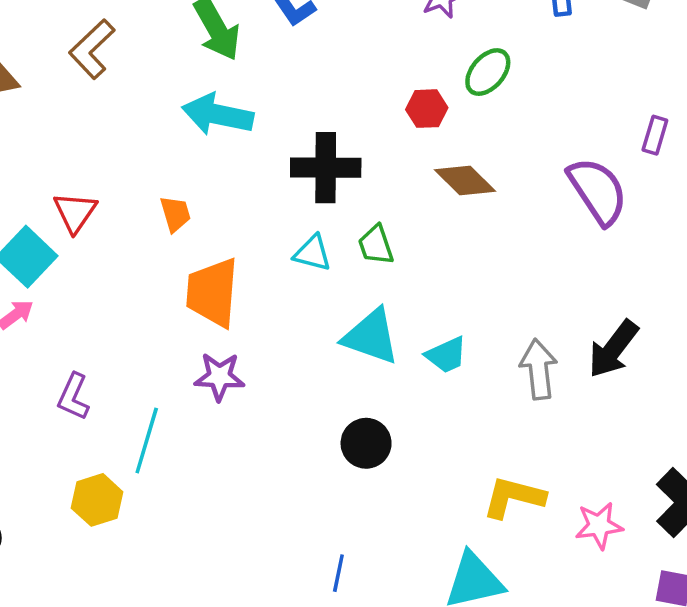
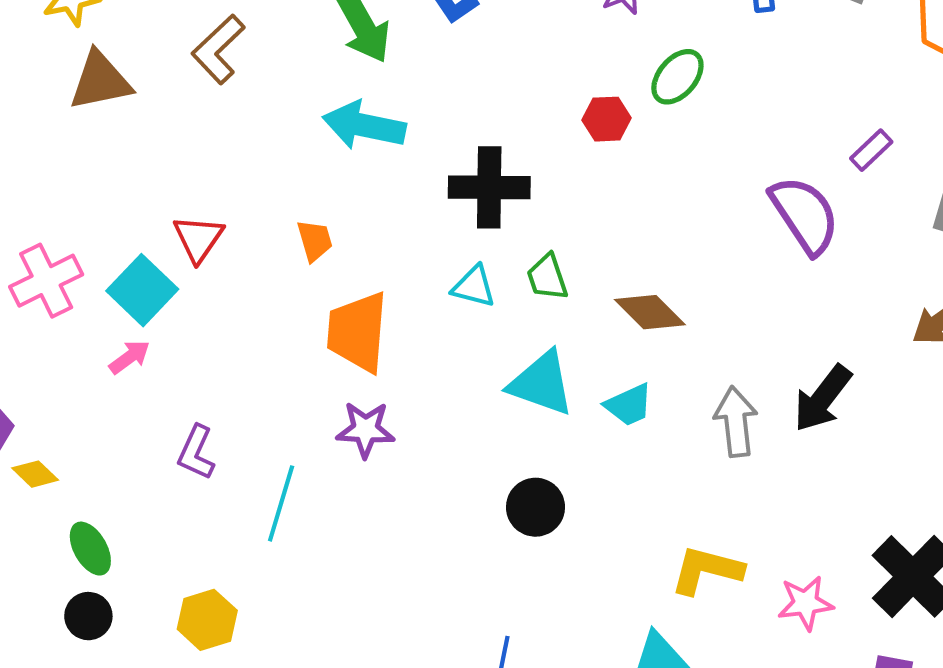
purple rectangle: (655, 135) -> (871, 150), turned 30
brown diamond: (465, 180) -> (650, 312), moved
yellow hexagon: (97, 500) -> (207, 620), moved

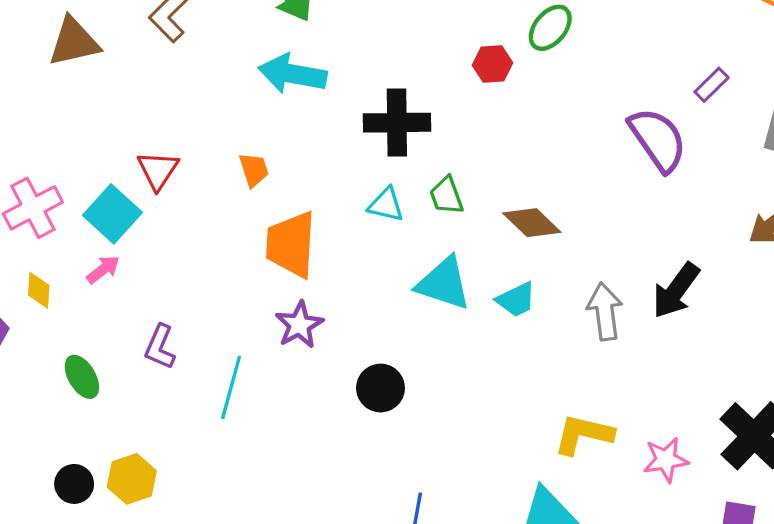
purple star: (365, 430) -> (299, 325), turned -30
yellow diamond: (35, 474) -> (39, 290), moved, turned 51
black circle: (535, 507) -> (380, 388), moved
green ellipse: (90, 549) -> (82, 377), moved
yellow hexagon: (207, 620) -> (132, 479), moved

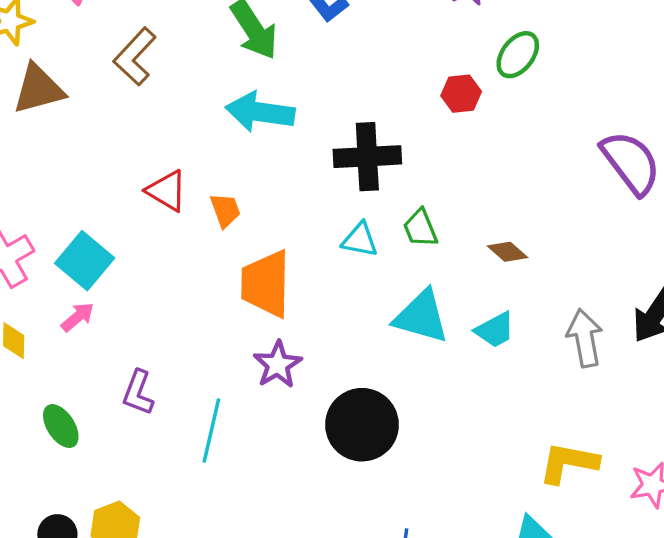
red triangle: (158, 170) -> (167, 191), moved, turned -30
brown diamond: (532, 223) -> (507, 252), size x0.7
black circle: (380, 388) -> (362, 425), size x1.5

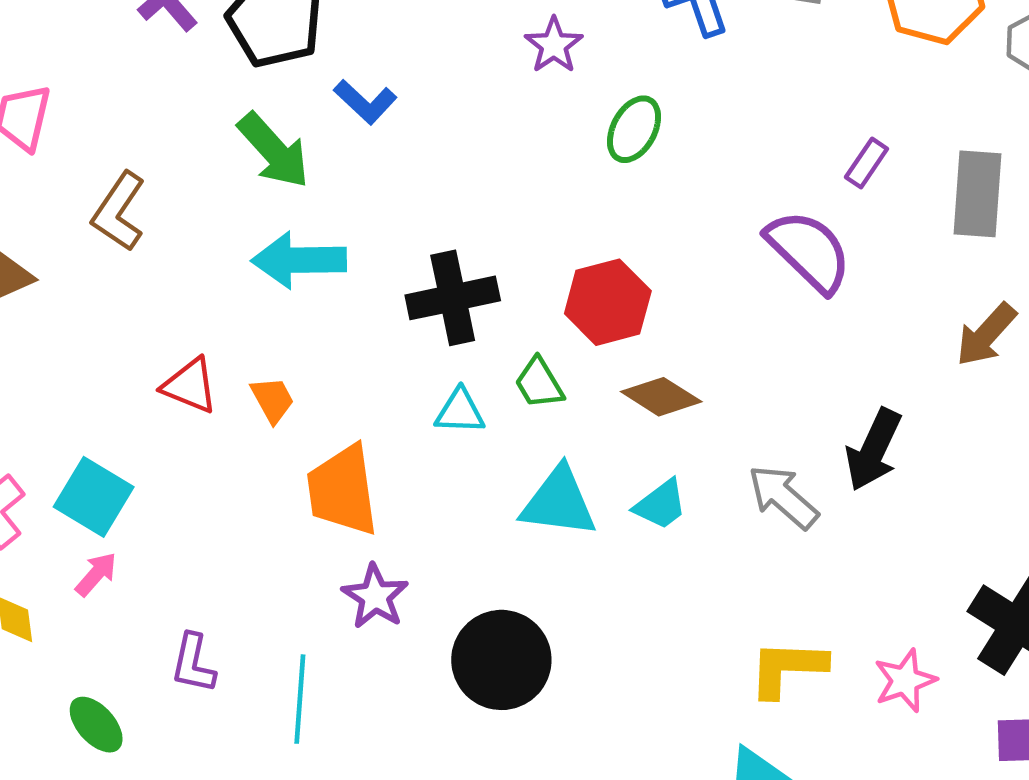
red hexagon: (461, 94) -> (608, 302), moved, size x1.6
brown diamond: (507, 252) -> (661, 397), size x1.4
gray arrow: (585, 338) -> (783, 497), turned -30

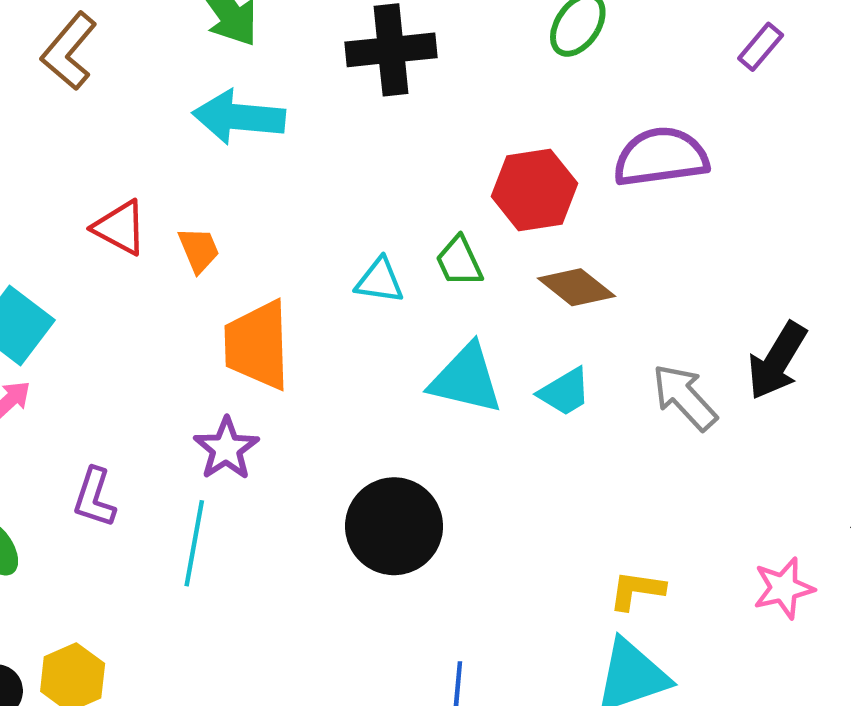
purple rectangle: (867, 163) -> (761, 47), moved
purple semicircle: (809, 251) -> (661, 157), moved, turned -58
black cross: (453, 298) -> (391, 50), moved
purple star: (375, 596) -> (226, 449), moved
yellow L-shape: (787, 668) -> (637, 590), moved, size x0.7

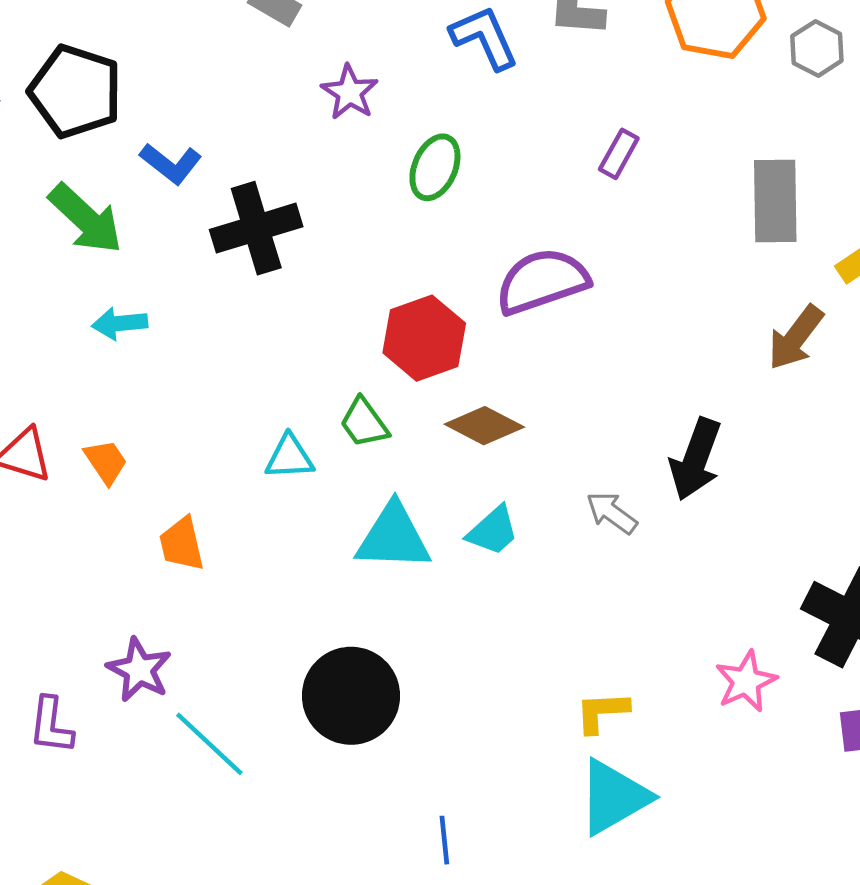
cyan arrow: (239, 117) -> (120, 323), size x0.6
orange trapezoid: (257, 345) -> (182, 544), size x0.6
gray arrow: (685, 397) -> (612, 513), size x0.7
purple star: (226, 449) -> (139, 670), moved
cyan line: (194, 543) -> (209, 744), moved, turned -46

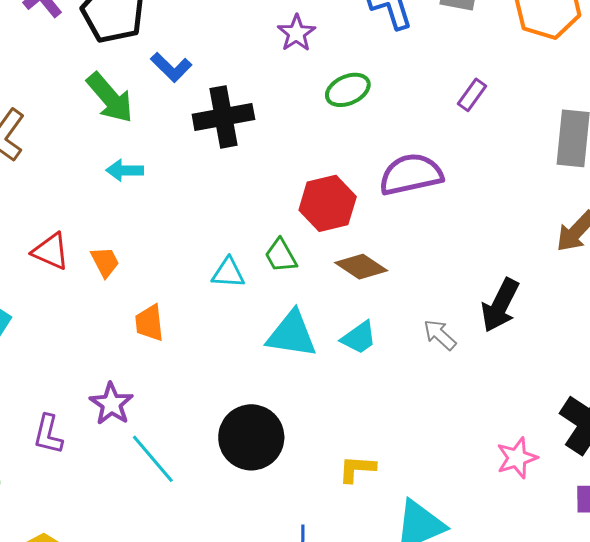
green ellipse: (435, 167) -> (348, 90), turned 36
yellow L-shape: (602, 712) -> (357, 469), moved

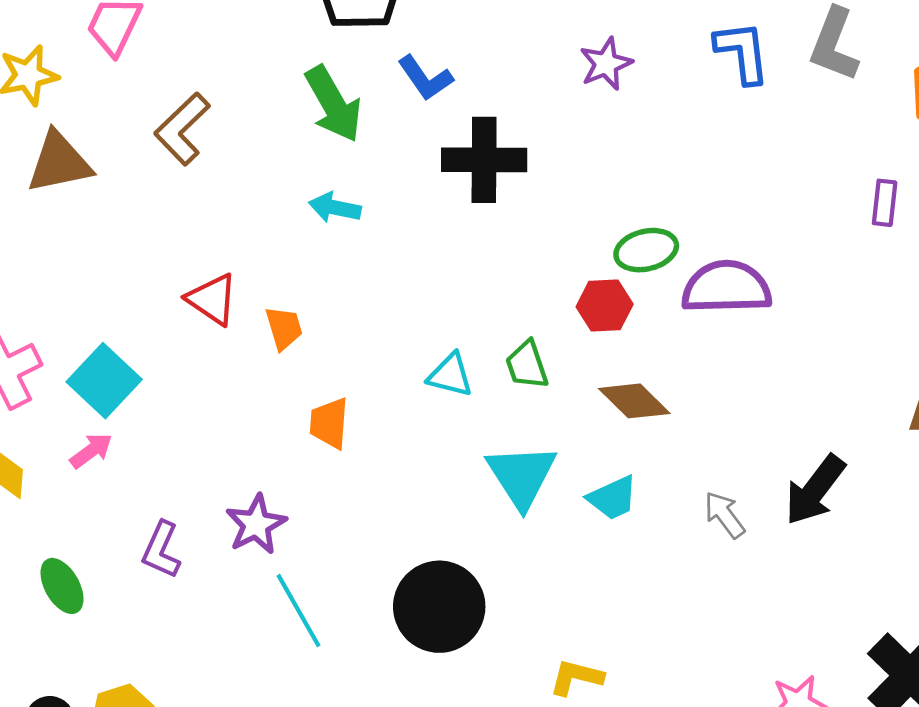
green ellipse: (348, 90) -> (646, 250), moved
purple rectangle: (472, 95) -> (885, 203), moved, turned -40
red hexagon: (328, 203) -> (605, 306), size x0.7
cyan triangle: (292, 334) -> (521, 476), turned 38

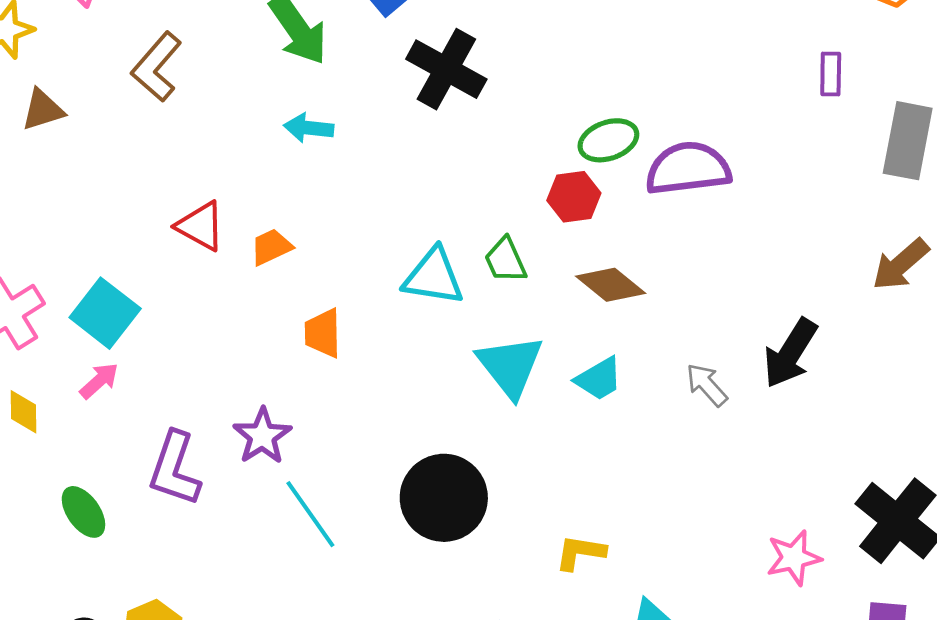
black cross: (484, 160) -> (446, 69), turned 34
brown triangle: (59, 162) -> (43, 110), size x0.7
orange trapezoid: (284, 328) -> (271, 247), turned -93
cyan triangle: (450, 375) -> (433, 277), size x1.4
purple L-shape: (161, 550) -> (175, 469), size x1.4

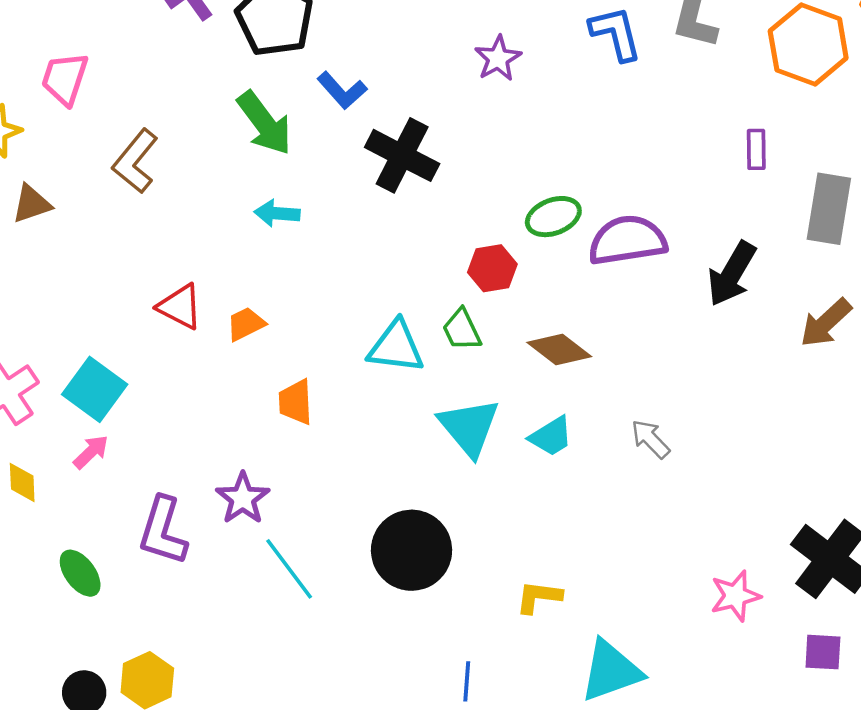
red hexagon: (574, 197) -> (492, 268), moved
black arrow: (790, 353) -> (732, 274), moved

